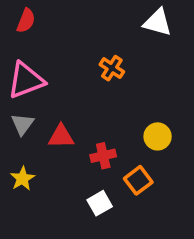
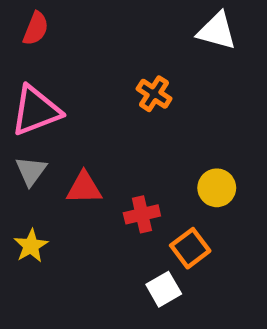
white square: (100, 203) -> (164, 289), moved

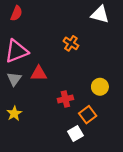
red triangle: (84, 188) -> (39, 73), moved

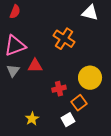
orange cross: (71, 43) -> (64, 39), size x1.5
yellow circle: (100, 87) -> (90, 78), size x1.5
yellow star: (14, 113) -> (32, 119), moved

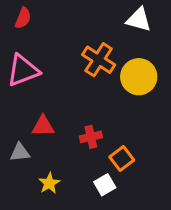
red triangle: (35, 66) -> (43, 126), moved
gray triangle: (13, 71) -> (20, 152), moved, turned 48
yellow circle: (90, 78) -> (139, 77), moved

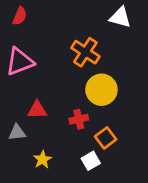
yellow circle: (139, 77) -> (101, 90), moved

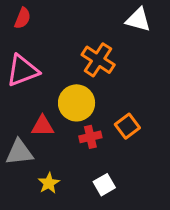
yellow circle: (101, 90) -> (77, 103), moved
gray triangle: (17, 133) -> (19, 152), size x1.4
orange square: (106, 138) -> (127, 126), moved

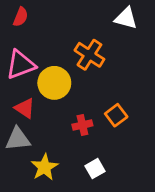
yellow circle: (77, 103) -> (54, 83), moved
red triangle: (43, 126) -> (25, 108), moved, turned 35
yellow star: (49, 183) -> (44, 167), size x1.4

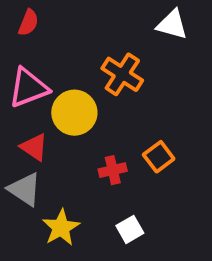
gray triangle: (18, 139) -> (25, 189), turned 40

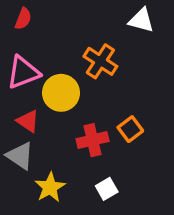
red cross: (113, 170) -> (93, 140), size x1.4

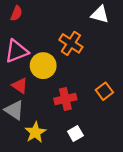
orange square: (130, 129) -> (104, 91), moved

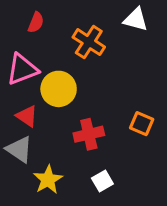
red semicircle: (16, 13) -> (36, 22), moved
orange cross: (71, 43) -> (89, 42), moved
orange square: (104, 91) -> (142, 124), turned -30

